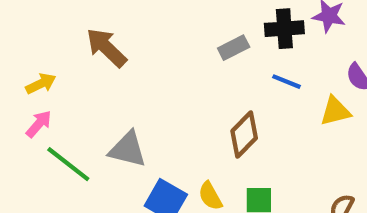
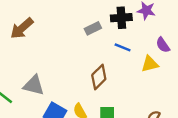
brown arrow: (106, 48) -> (22, 28), turned -85

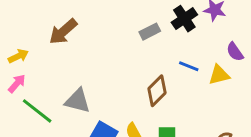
black cross: (121, 18) -> (184, 19), turned -30
blue line: (123, 47) -> (189, 66), moved

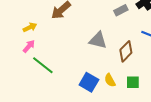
gray triangle: (78, 101) -> (98, 40), moved

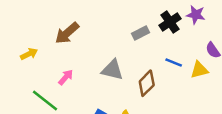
pink arrow: (29, 46) -> (66, 77), moved

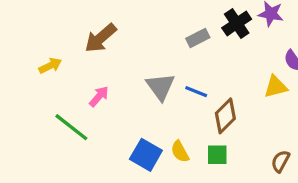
blue line: (174, 63) -> (196, 92), moved
gray triangle: (112, 70) -> (160, 87), turned 40
brown diamond: (147, 83) -> (225, 116), moved

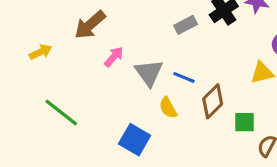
pink arrow: (99, 96) -> (114, 57), moved
yellow semicircle: (180, 152) -> (168, 108), moved
green square: (217, 155) -> (245, 122), moved

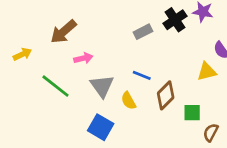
pink arrow: (114, 57) -> (83, 58), turned 36
gray triangle: (149, 73) -> (102, 86), moved
green line: (61, 112) -> (56, 86), moved

